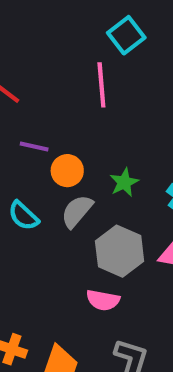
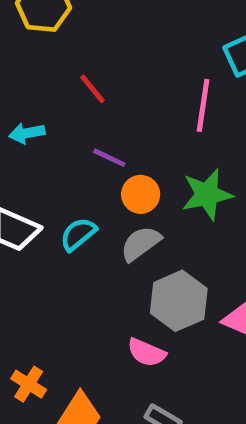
green star: (124, 182) -> (207, 194), moved, size x1.5
cyan semicircle: (23, 216) -> (78, 234), turned 84

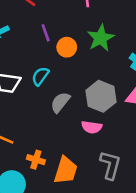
purple line: (109, 158) -> (46, 33), turned 60
gray semicircle: (141, 244) -> (60, 102), moved

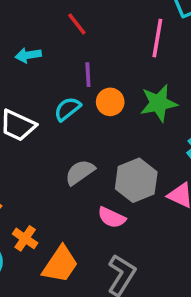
cyan semicircle: (40, 76) -> (68, 109), moved

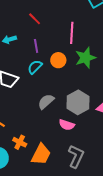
pink line: (157, 38) -> (72, 33), moved
purple line: (88, 75) -> (36, 46), moved

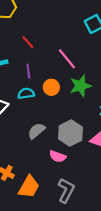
pink line: (72, 33) -> (67, 59), turned -45
cyan semicircle: (35, 67) -> (26, 93), turned 35

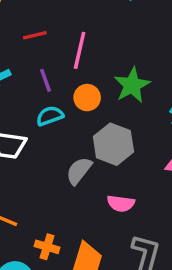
red line: (28, 42) -> (35, 35), turned -48
pink line: (67, 59) -> (80, 50), moved, turned 65
gray hexagon: (71, 133) -> (113, 144), moved

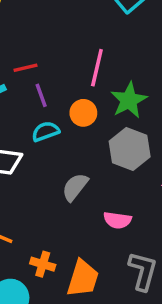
red line: (35, 35) -> (26, 68), moved
pink line: (80, 50) -> (97, 68), moved
gray hexagon: (113, 144) -> (130, 149), moved

